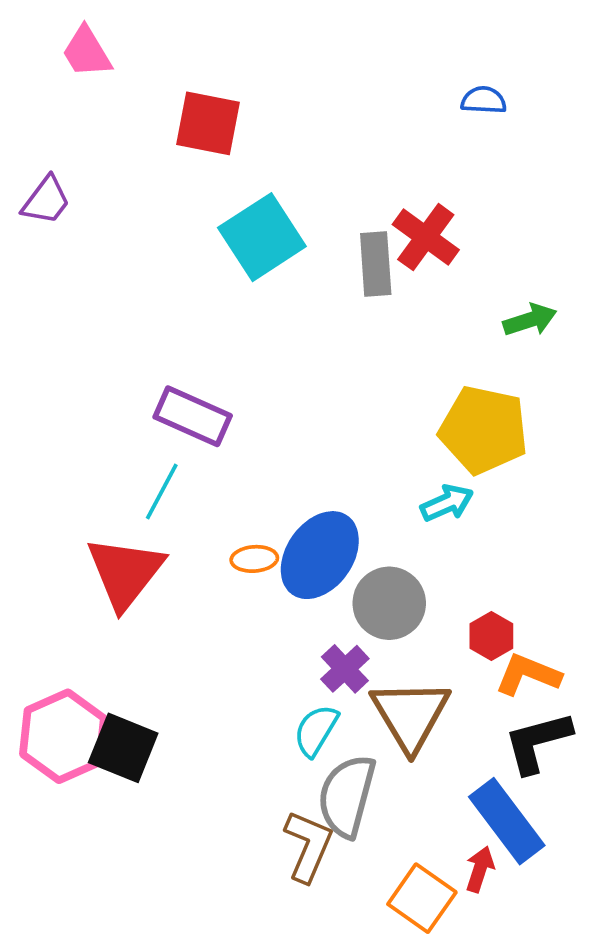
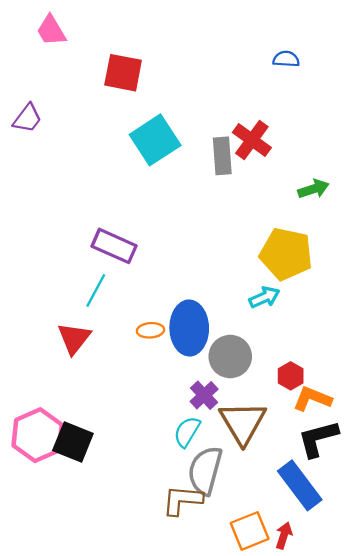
blue ellipse: (320, 555) -> (189, 328), turned -36
red triangle: (125, 572) -> (74, 338), size x0.7
brown L-shape: (308, 846) -> (182, 500), turned -108
red arrow: (480, 869) -> (284, 535), moved
orange square: (422, 898) -> (250, 531), turned 33

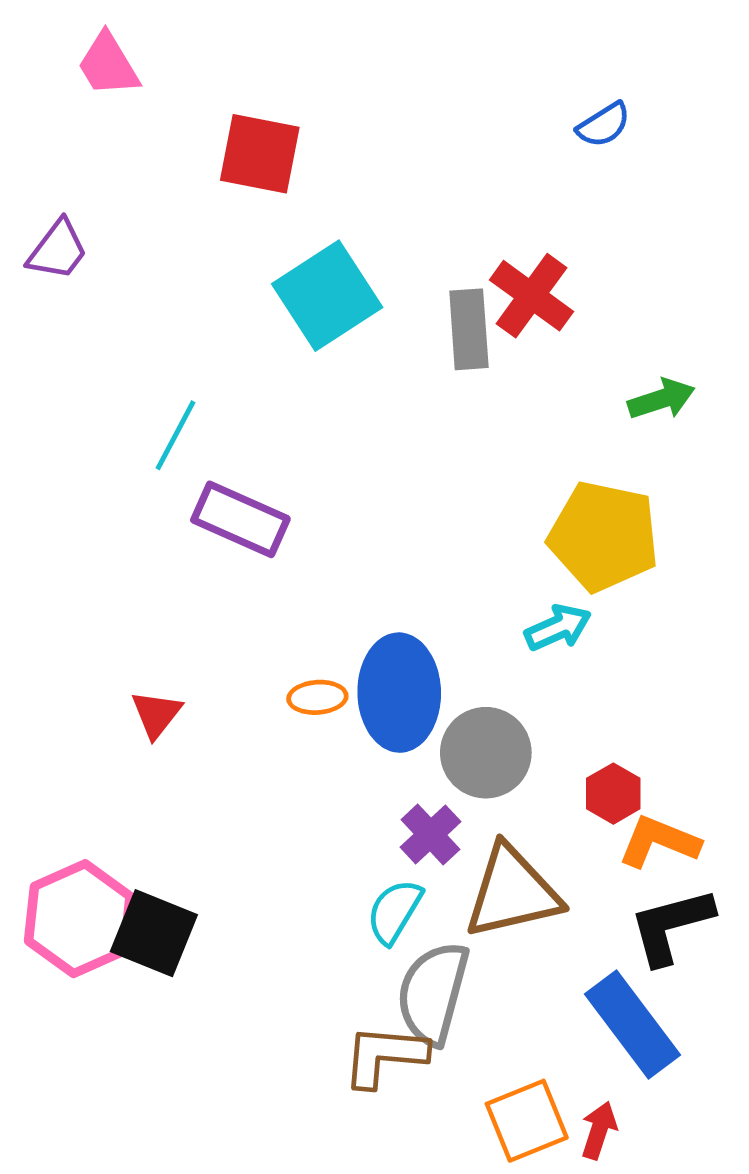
blue semicircle: (286, 59) -> (604, 125), turned 145
cyan line: (96, 290) -> (176, 435), moved
red triangle: (74, 338) -> (156, 714), size x0.7
brown triangle: (243, 423) -> (512, 892), turned 48

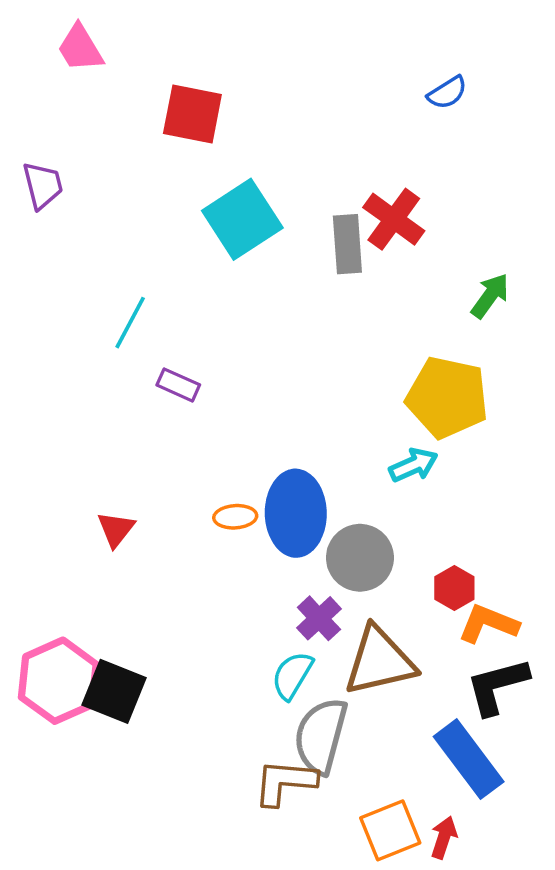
purple trapezoid: (58, 250) -> (43, 185), turned -51
green arrow: (661, 399) -> (490, 296), turned -36
purple rectangle: (240, 519) -> (178, 385), size x0.6

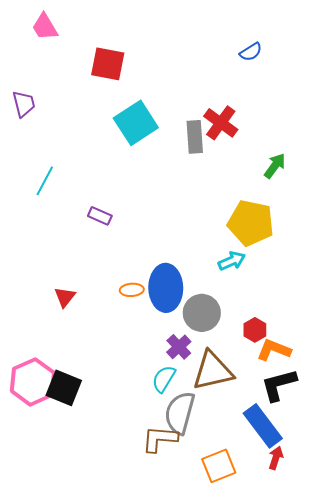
cyan line: (130, 323) -> (45, 181), moved
red arrow: (444, 837) -> (276, 458), moved

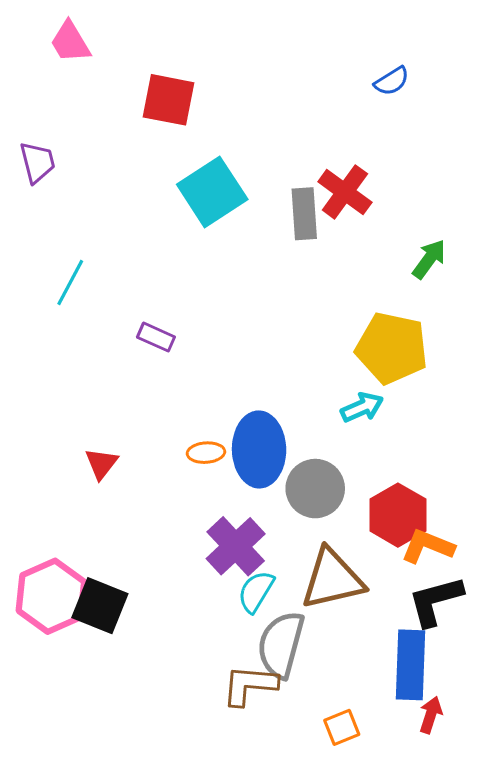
red hexagon: (255, 330) -> (398, 515), size x1.6
purple cross: (179, 347) -> (236, 546), moved, size x1.5
blue rectangle: (263, 426) -> (410, 665), turned 39
orange square: (219, 466) -> (342, 727), size x0.7

